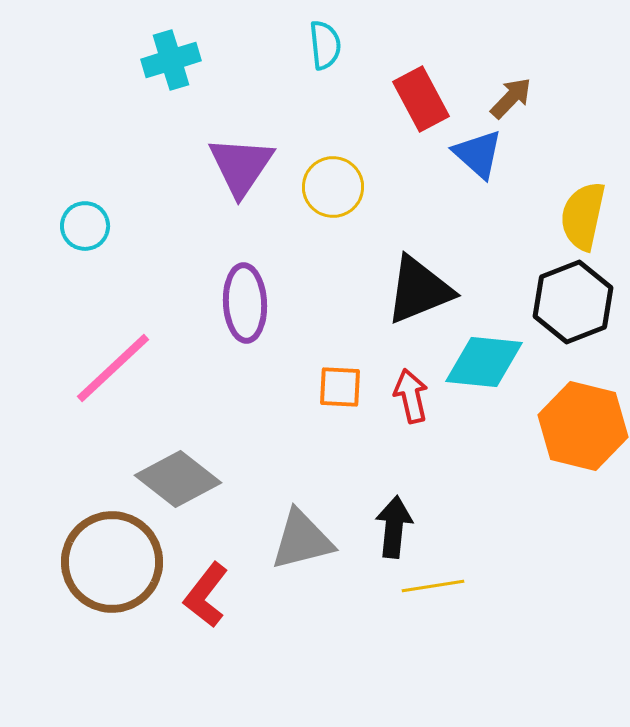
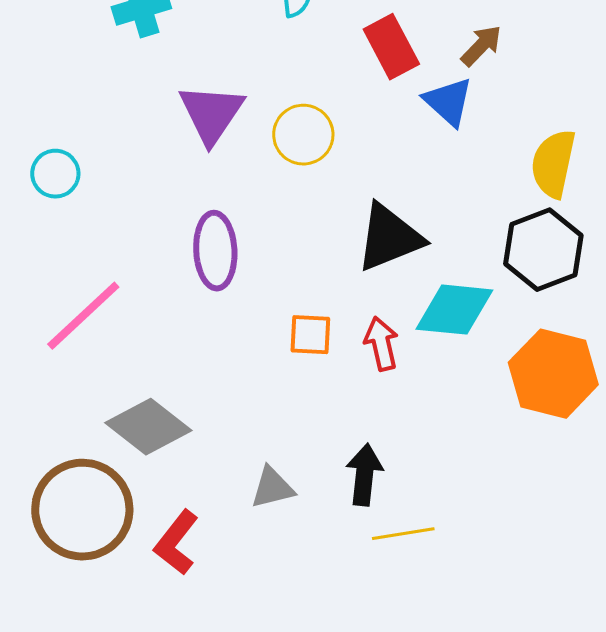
gray triangle: (302, 540) -> (272, 488), size x0.7

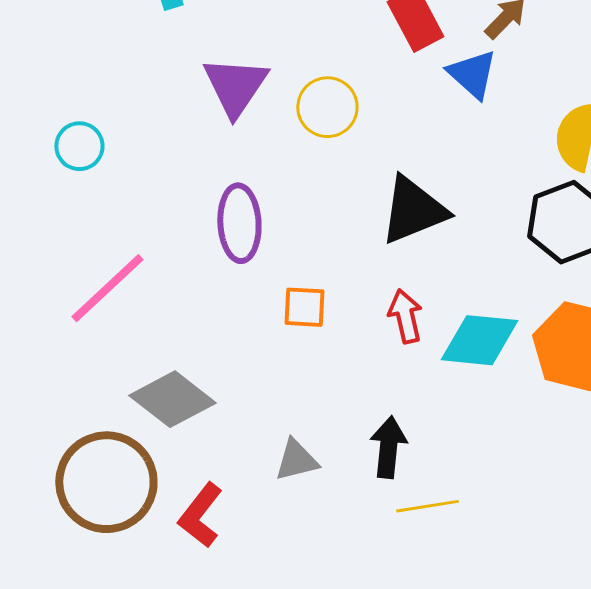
cyan diamond: (454, 310) -> (479, 340), moved
orange square: (310, 335) -> (304, 307), moved

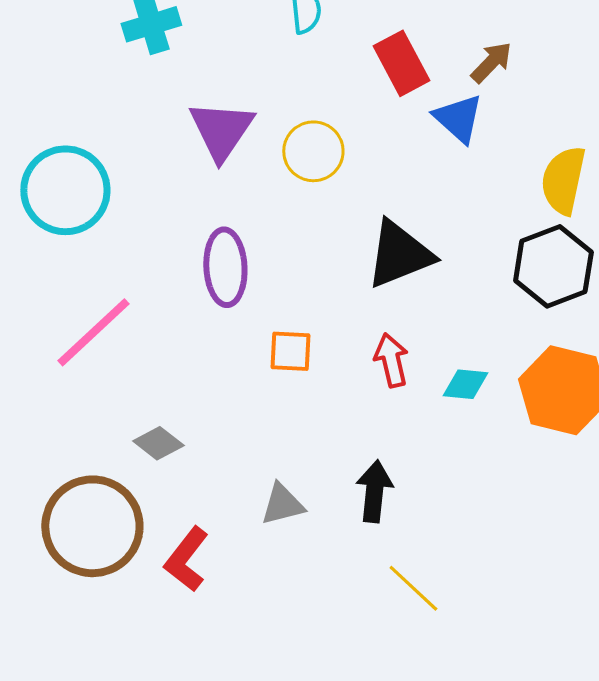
cyan circle: (79, 146) -> (65, 190), size x1.8
cyan diamond: (479, 340) -> (465, 384), size x0.6
gray diamond: (172, 399) -> (158, 443), size x0.6
yellow line: (427, 506) -> (413, 588), moved, turned 52

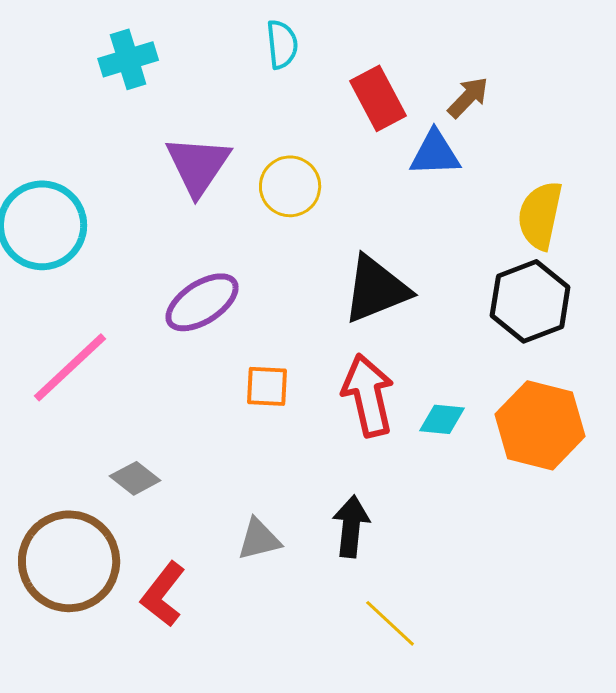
blue triangle: (458, 118) -> (435, 153), turned -44
purple ellipse: (225, 267) -> (202, 302), turned 60
red arrow: (391, 360) -> (368, 395), size x1.5

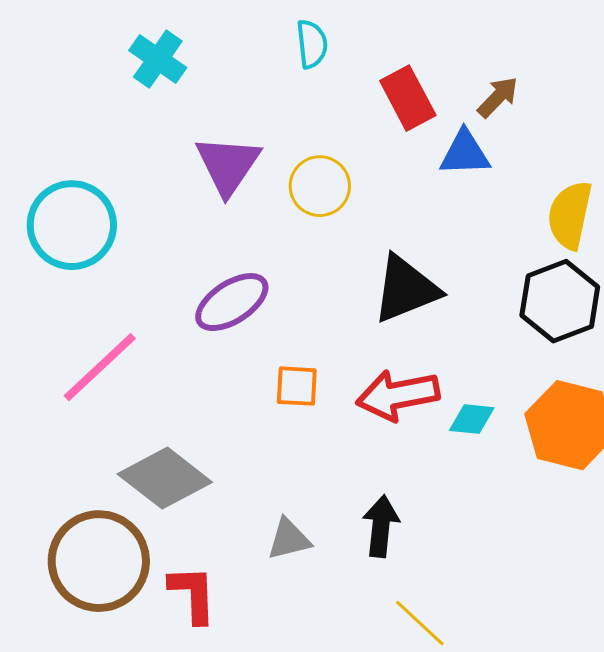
cyan cross: (128, 59) -> (158, 59), turned -38
red arrow: (368, 395) -> (398, 395), turned -88
gray diamond: (135, 478) -> (165, 478), size x1.8
red L-shape: (163, 594) -> (193, 594), turned 140

